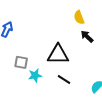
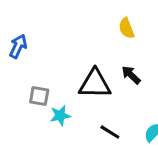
black arrow: (87, 36) -> (131, 75), moved
black line: (64, 79) -> (110, 132), moved

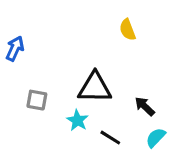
black arrow: (131, 75) -> (145, 106), moved
cyan star: (60, 116) -> (77, 120), moved, turned -30

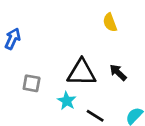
black arrow: (145, 106) -> (118, 72), moved

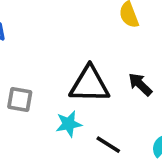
cyan star: (67, 101) -> (69, 124), turned 30

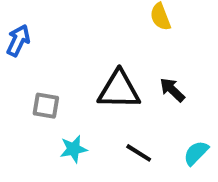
cyan star: (69, 124) -> (74, 149), moved

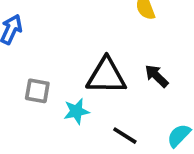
cyan star: (74, 149) -> (76, 111), moved

